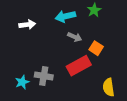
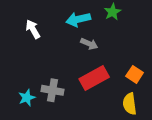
white arrow: (27, 25) -> (33, 29), turned -112
orange square: (96, 48) -> (135, 74), moved

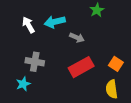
cyan arrow: (78, 19) -> (55, 22), moved
gray cross: (52, 90) -> (35, 62), moved

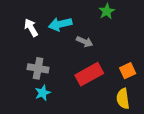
orange square: (116, 64) -> (128, 71), turned 32
cyan star: (23, 84) -> (43, 93), moved

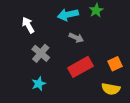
cyan arrow: (60, 24) -> (68, 15), moved
gray cross: (38, 68) -> (41, 53), moved, turned 30
yellow semicircle: (123, 99) -> (111, 89), turned -72

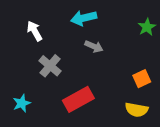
green star: (96, 10) -> (147, 27), moved
red rectangle: (80, 67) -> (78, 99), moved
cyan star: (39, 84) -> (22, 103), moved

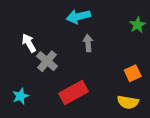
white arrow: (35, 31) -> (29, 43), moved
gray arrow: (94, 46) -> (88, 43), turned -119

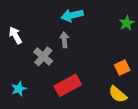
white arrow: (29, 43) -> (15, 35), moved
gray arrow: (88, 43) -> (64, 40), moved
yellow semicircle: (128, 102) -> (118, 94), turned 30

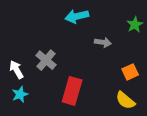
white arrow: (15, 35) -> (16, 70), moved
gray arrow: (64, 40) -> (103, 42), moved, turned 104
red rectangle: (68, 85) -> (72, 91), turned -45

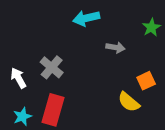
red rectangle: (72, 91) -> (53, 110), moved
cyan star: (20, 94) -> (22, 117), moved
yellow semicircle: (125, 100) -> (129, 102), moved

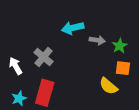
cyan arrow: (86, 18) -> (73, 28), moved
green star: (151, 27) -> (120, 46), moved
orange square: (146, 81) -> (123, 68), turned 32

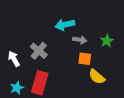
gray arrow: (97, 40) -> (80, 40), moved
orange square: (123, 68) -> (85, 59), moved

